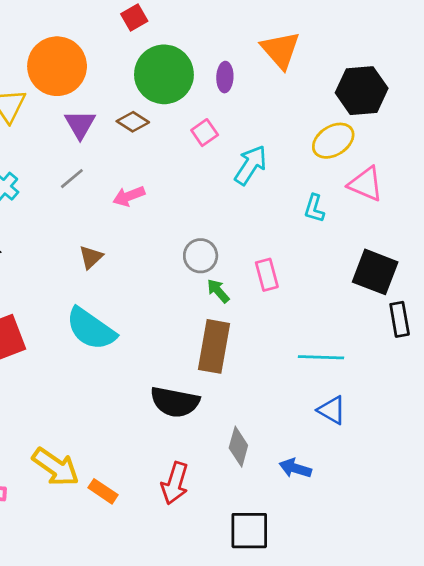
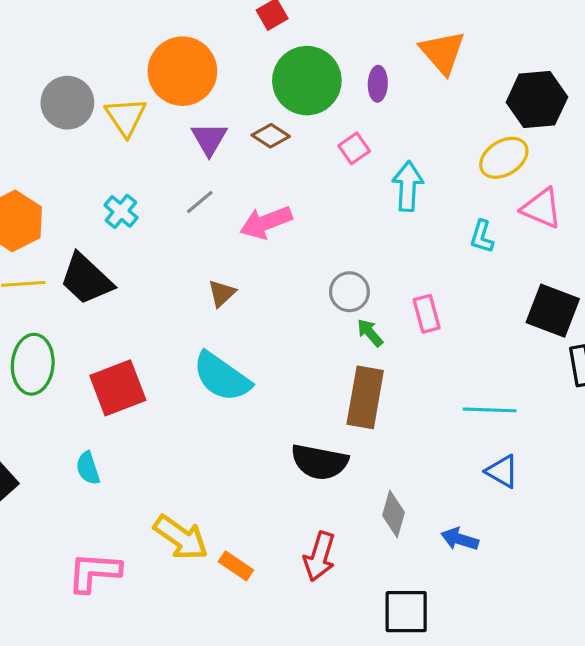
cyan arrow: (251, 165) -> (408, 186), turned -30
pink arrow: (129, 196) -> (266, 222), size x1.4

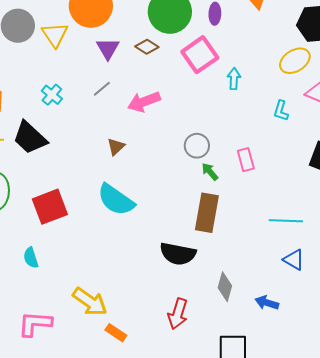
pink square: (354, 148) -> (200, 55), size x1.8
cyan arrow: (408, 186) -> (234, 79), size x0.7
orange rectangle: (236, 566) -> (116, 333), moved

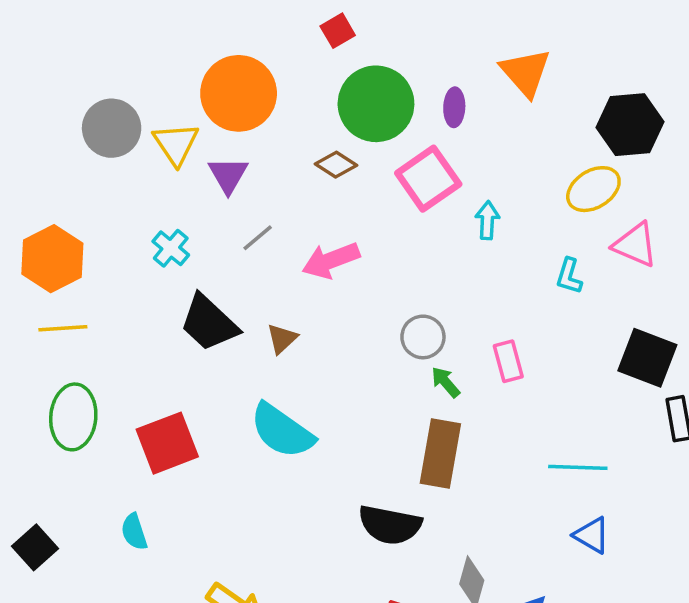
purple triangle: (108, 49) -> (228, 175), moved
black trapezoid: (30, 138) -> (209, 323), moved

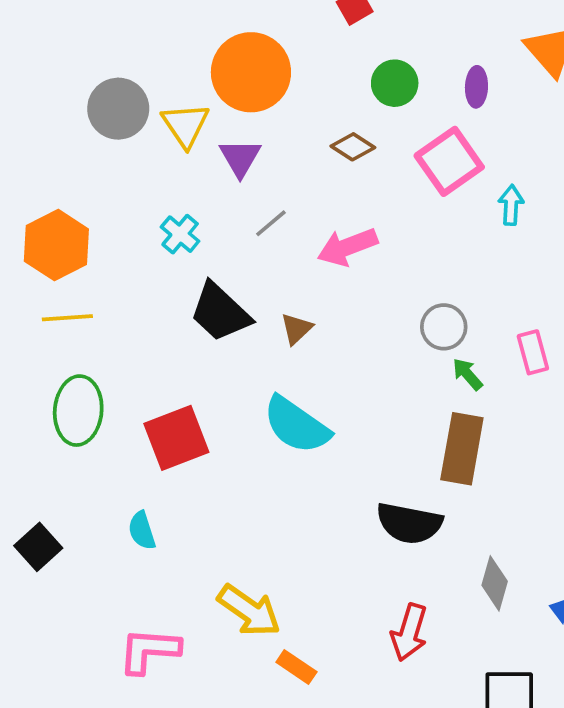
green circle: (376, 104) -> (395, 83), size x0.6

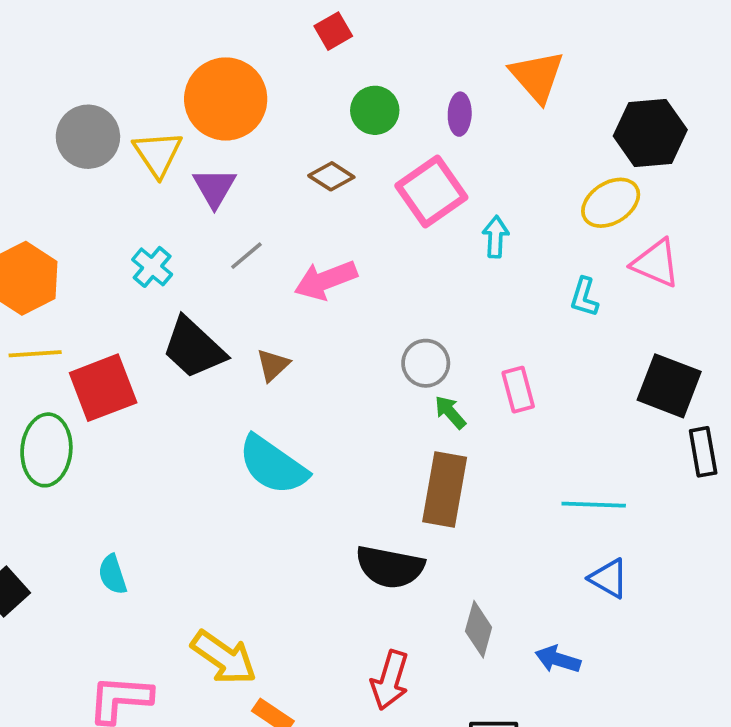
red square: (176, 438) -> (103, 388), moved

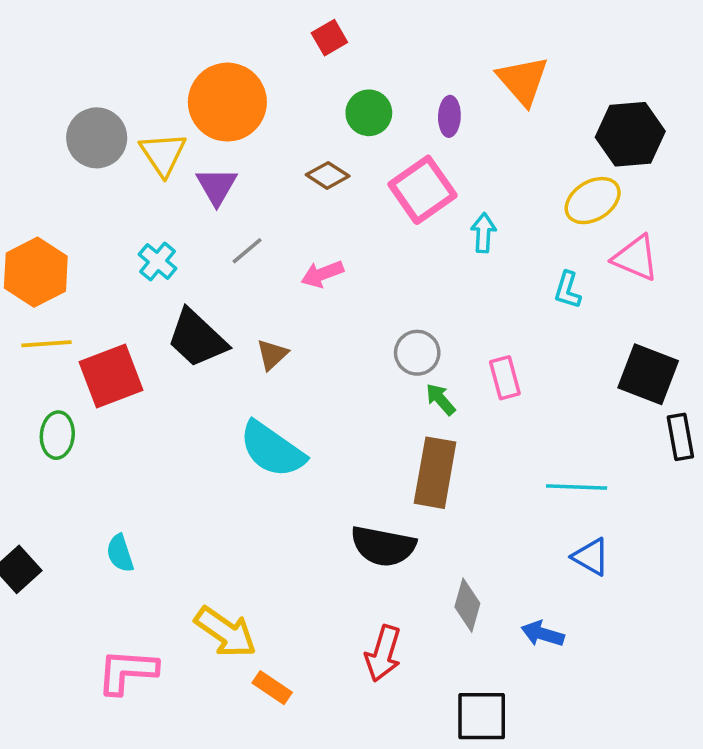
pink arrow: (326, 280) -> (322, 274), size x0.7
green ellipse: (46, 450) -> (57, 435), size x0.7

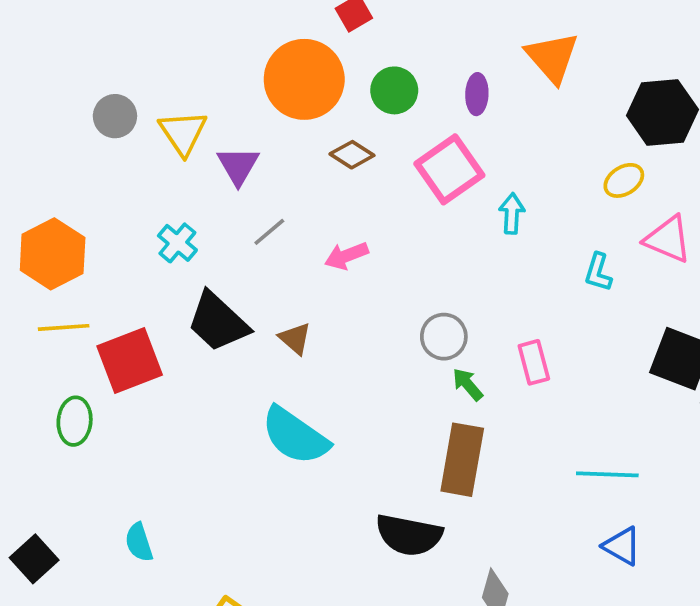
orange circle: (227, 102) -> (304, 79), moved
gray circle: (97, 138) -> (115, 116), size x0.7
yellow ellipse: (593, 201) -> (624, 180), size x0.7
brown triangle: (272, 355) -> (295, 338), turned -36

